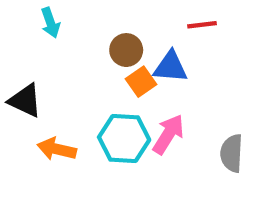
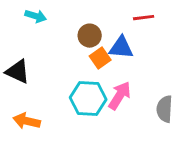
cyan arrow: (50, 23) -> (36, 16), turned -54
orange arrow: (57, 149) -> (27, 121), moved

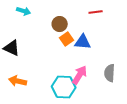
blue triangle: (121, 48) -> (83, 42), moved
pink arrow: (120, 95) -> (80, 75), moved
cyan hexagon: (88, 98) -> (64, 87), moved

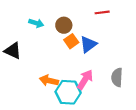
cyan arrow: (24, 11) -> (36, 23), moved
blue triangle: (83, 42) -> (88, 44), turned -42
orange arrow: (18, 81) -> (49, 81), moved

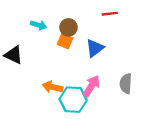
orange square: (71, 41) -> (65, 41), moved, turned -32

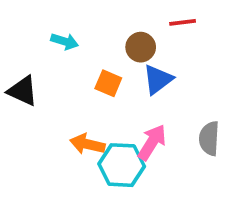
brown circle: (68, 27) -> (141, 47), moved
orange square: (65, 41) -> (108, 83), moved

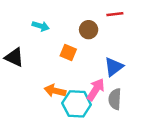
blue triangle: (158, 79) -> (114, 67), moved
gray semicircle: (209, 138) -> (115, 99), moved

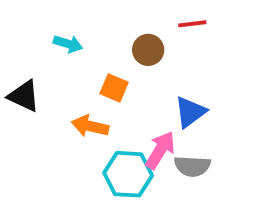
orange arrow: (55, 91) -> (90, 126), moved
gray semicircle: (115, 99) -> (192, 166), turned -90

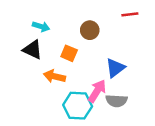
red line: (192, 24) -> (130, 14), moved
black triangle: (24, 96) -> (33, 50), moved

